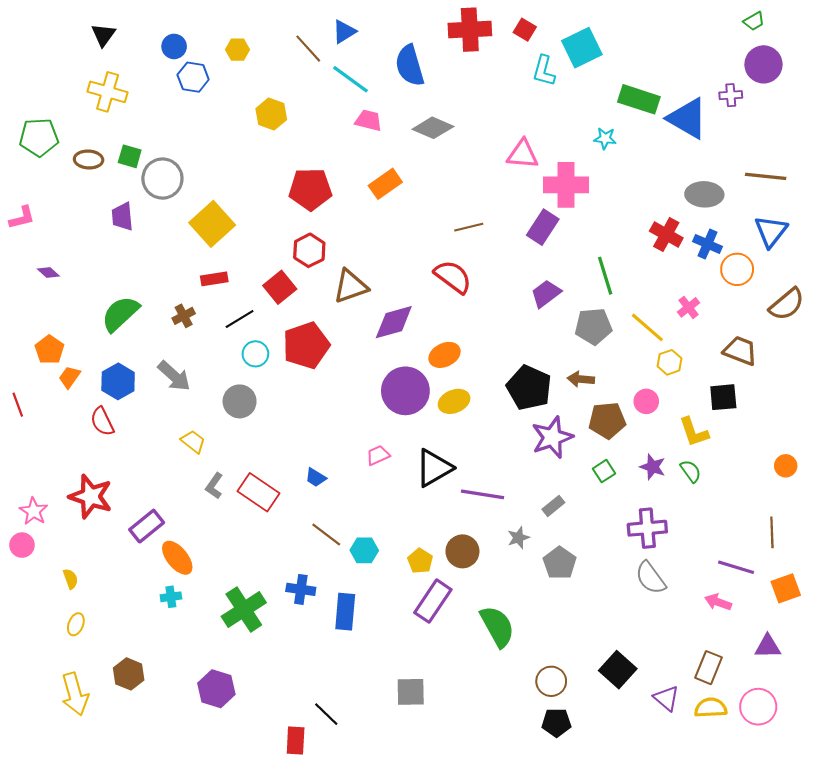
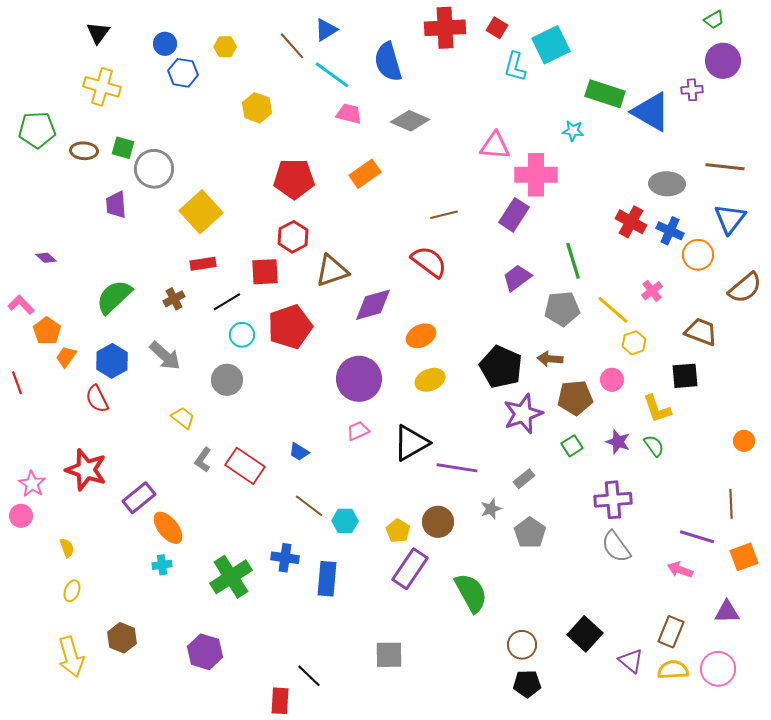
pink L-shape: (22, 218) -> (21, 305), moved, turned -120
red square: (280, 287) -> (265, 272), turned 36
purple circle: (405, 391) -> (359, 379), moved

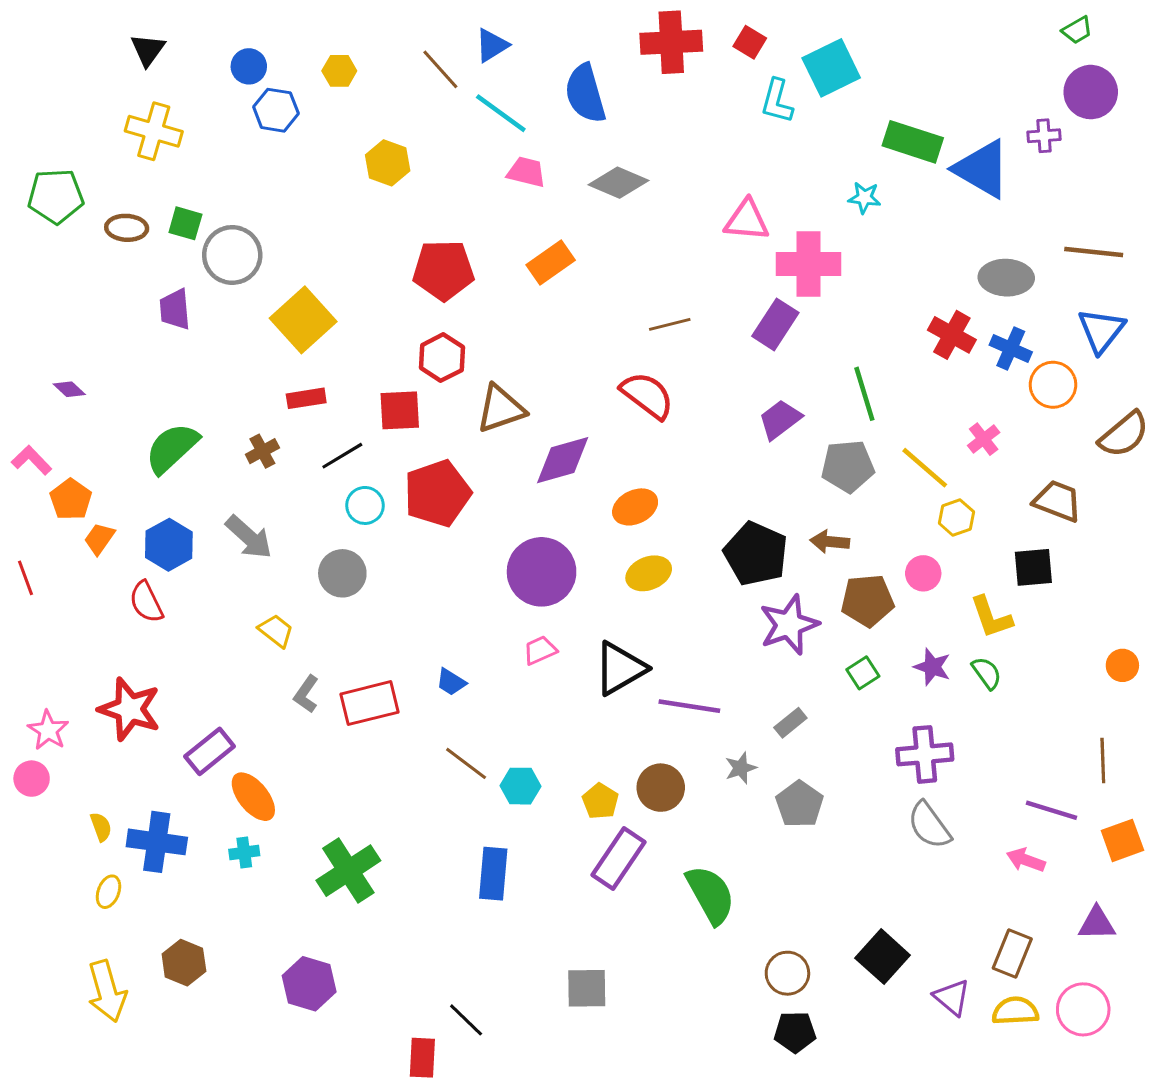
red rectangle: (245, 466) -> (370, 703), turned -48
blue cross: (285, 558) -> (157, 842), moved, size x1.4

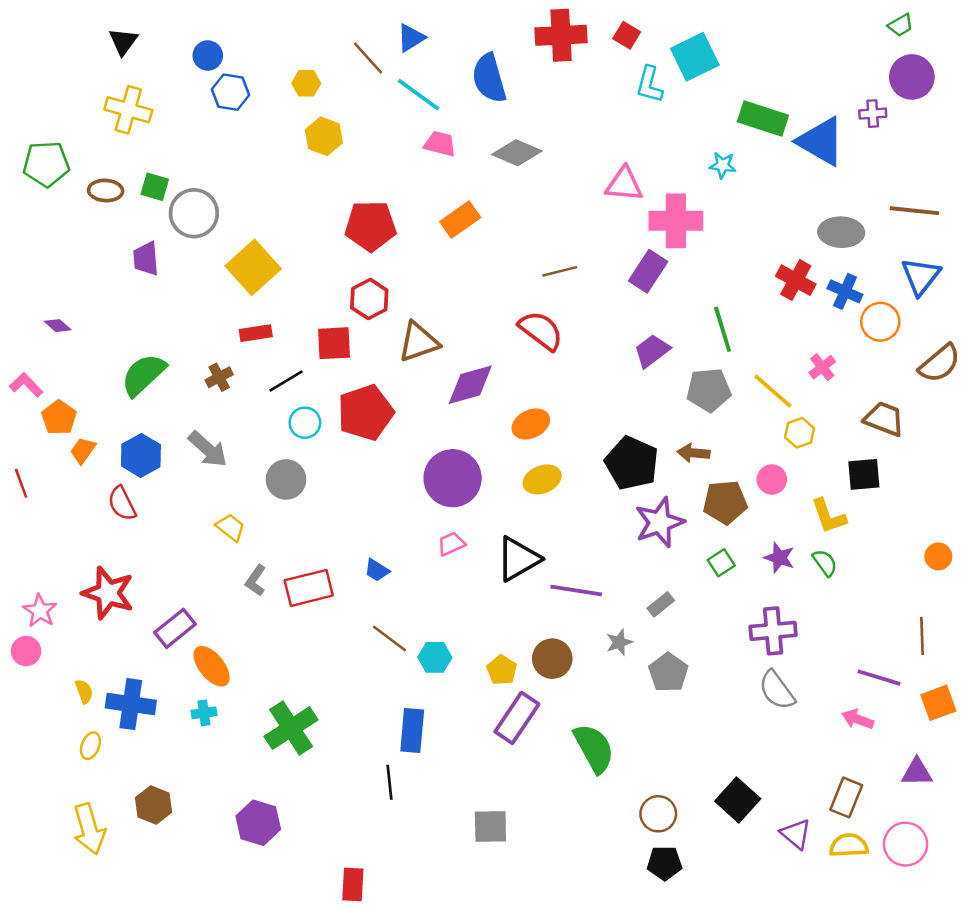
yellow hexagon: (339, 71) -> (306, 83), moved
black line: (466, 1020) -> (389, 782), moved, turned 40

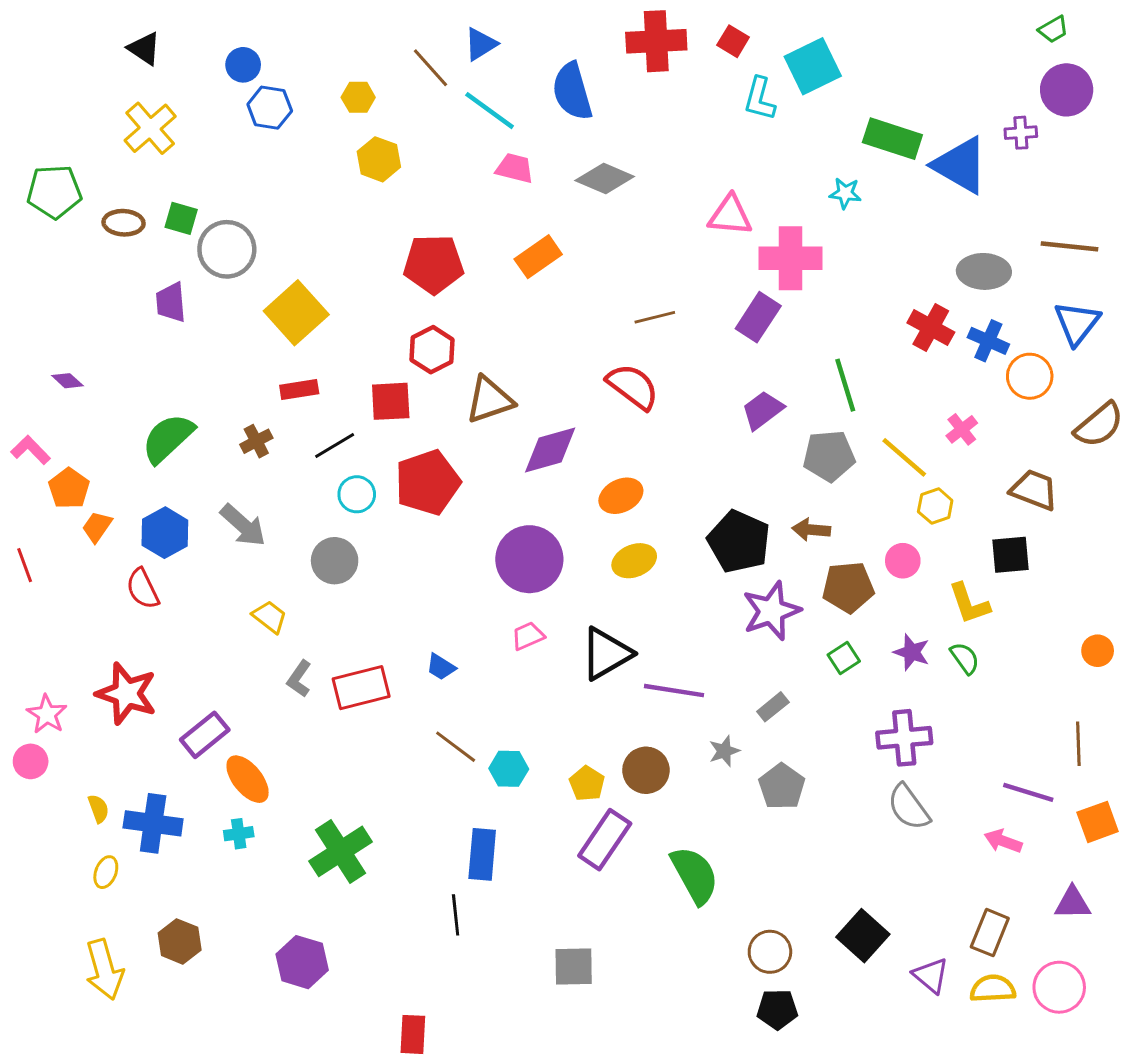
black triangle: (123, 42) -> (144, 49), turned -32
yellow cross: (128, 110) -> (150, 128), turned 33

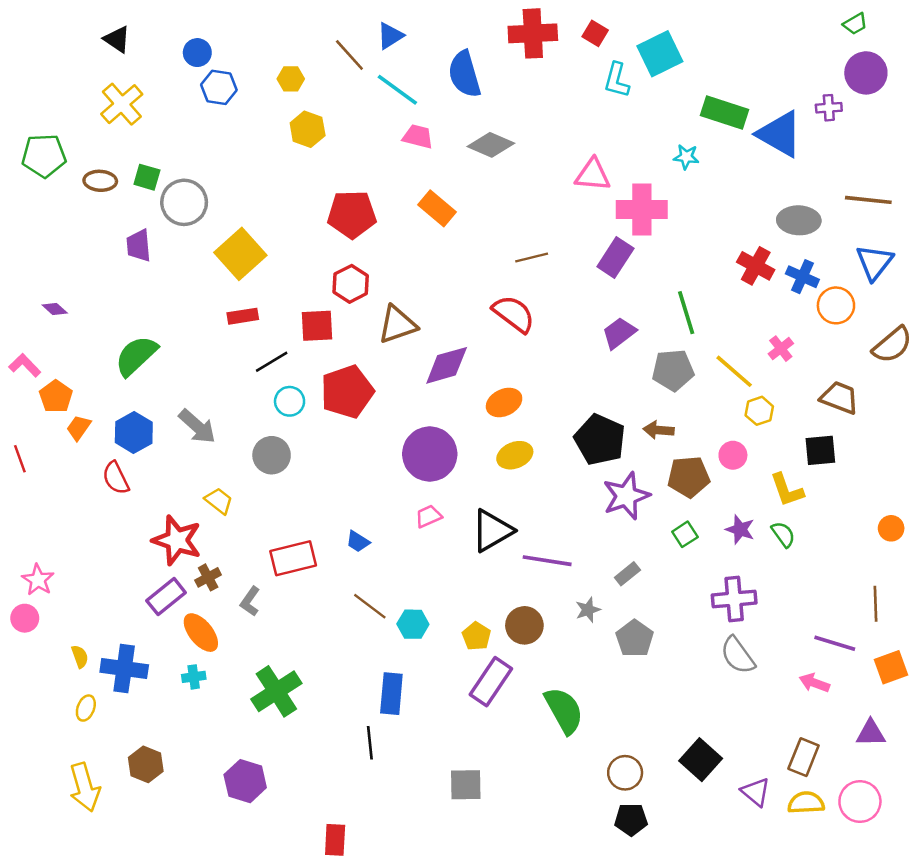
orange rectangle: (538, 257) -> (437, 208), turned 75
brown cross: (256, 441) -> (208, 577), moved
gray L-shape: (299, 679) -> (250, 601), moved
red star: (126, 694) -> (177, 540), moved

